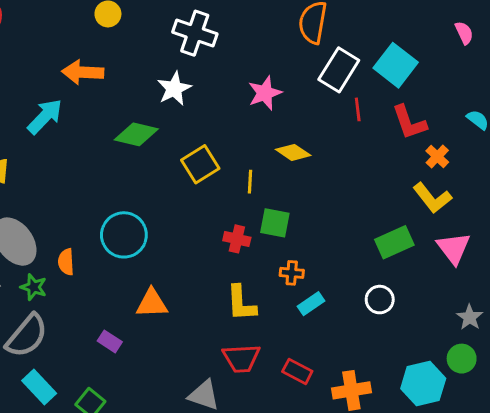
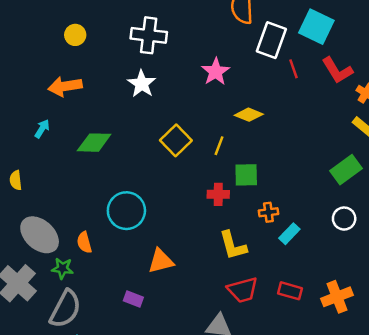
cyan arrow: (45, 116) -> (42, 129), size x0.6
green diamond: (136, 134) -> (94, 143), moved
yellow line: (250, 182) -> (219, 146), turned 30

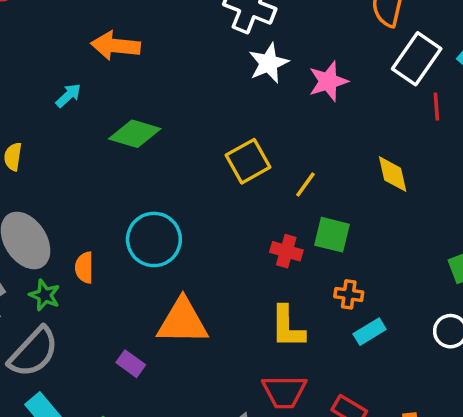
white star: (142, 84) -> (269, 63), moved
yellow diamond: (249, 115) -> (393, 174), moved, turned 40
orange triangle: (161, 261) -> (183, 321), size x1.4

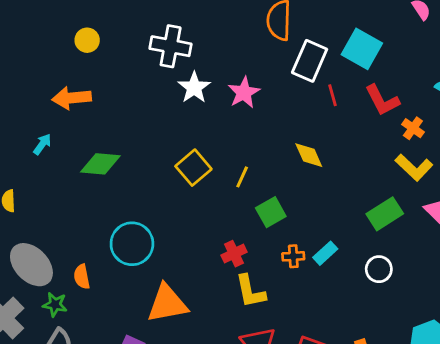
green square: (332, 235) -> (271, 212), turned -32
red cross: (286, 251) -> (234, 254), moved, turned -30
cyan rectangle: (370, 332) -> (325, 253), moved

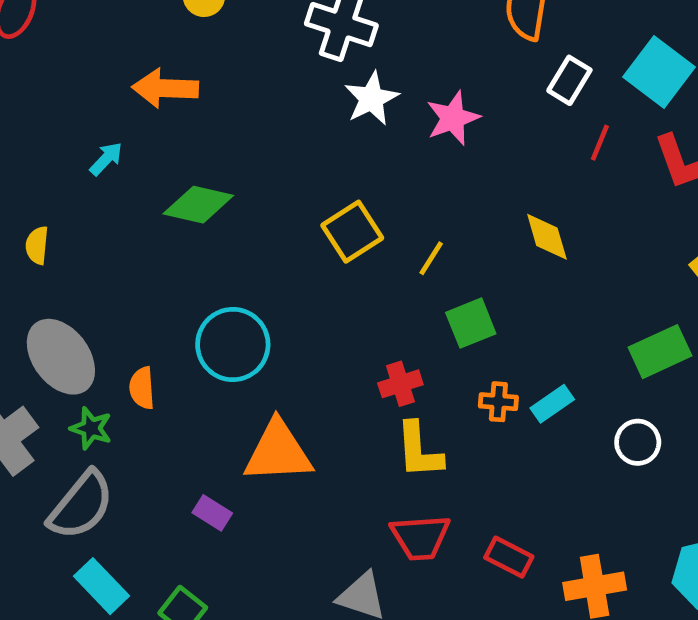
white rectangle: (310, 61) -> (569, 80), size x0.7
red line: (333, 95) -> (600, 143), turned 30

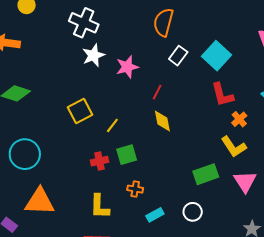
red line: (600, 143) -> (157, 92), moved
red cross: (400, 384) -> (100, 161), moved
cyan rectangle: (552, 404) -> (155, 215), moved

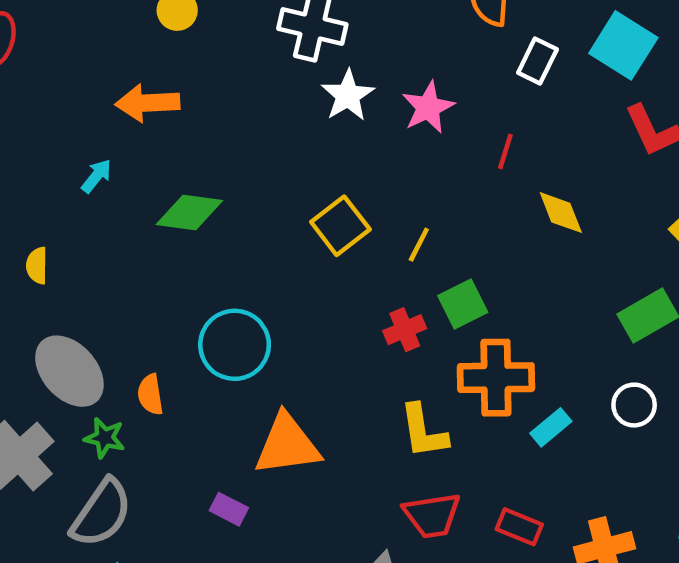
yellow diamond: (162, 121) -> (561, 213), moved
orange cross: (135, 189) -> (496, 378), size x2.0

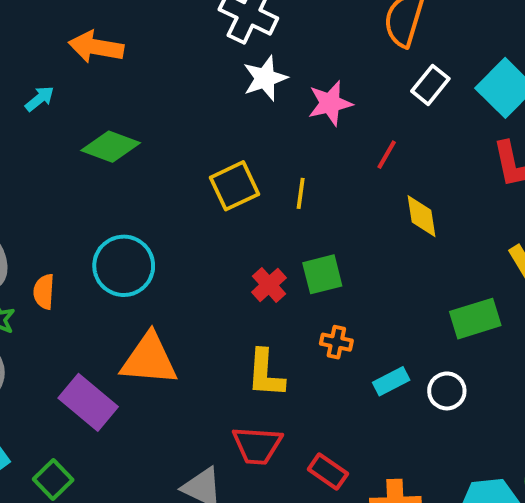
yellow line: (419, 245) -> (301, 193), moved, turned -32
red cross: (405, 330) -> (269, 285), turned -32
orange cross: (496, 378) -> (336, 342), size x0.5
cyan rectangle: (551, 427) -> (391, 381), moved
purple rectangle: (229, 509) -> (88, 402), size x1.8

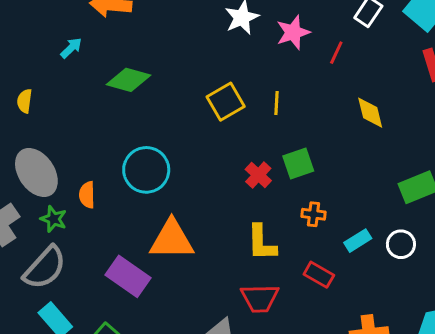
red line: (387, 155) -> (336, 53), moved
red rectangle: (328, 471) -> (319, 275), moved

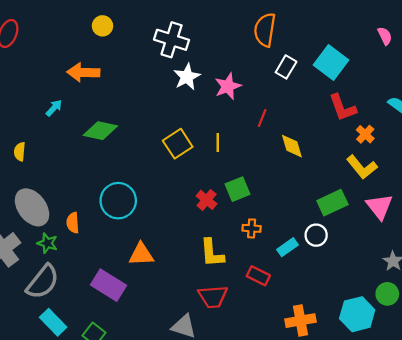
red line: (336, 53) -> (262, 118), moved
orange triangle: (172, 240) -> (141, 254), size x0.7
white circle: (401, 244) -> (316, 235), moved

